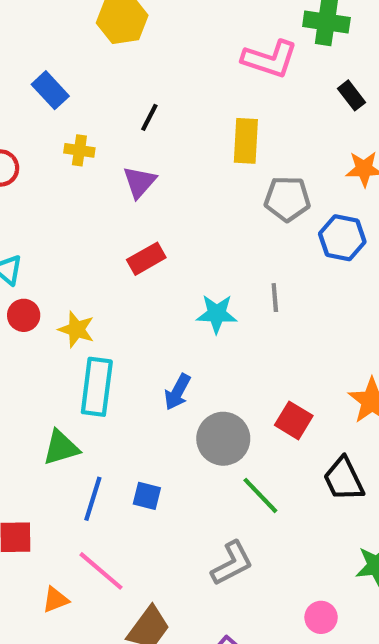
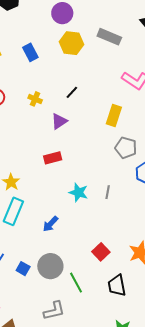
blue rectangle: (50, 90) -> (30, 52), moved
gray circle: (223, 439) -> (50, 266), moved

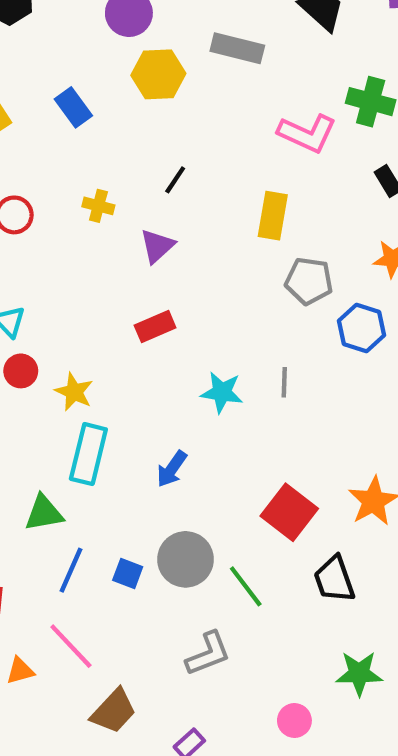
red square: (101, 252) -> (289, 512), size x1.4

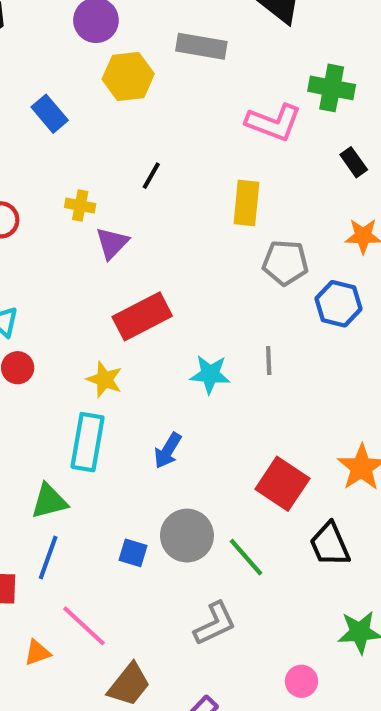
purple triangle: (157, 246) -> (112, 243), moved
red rectangle: (155, 327) -> (142, 316), size x1.5
yellow star: (74, 392) -> (104, 379), moved
blue line: (71, 570) -> (48, 558), moved

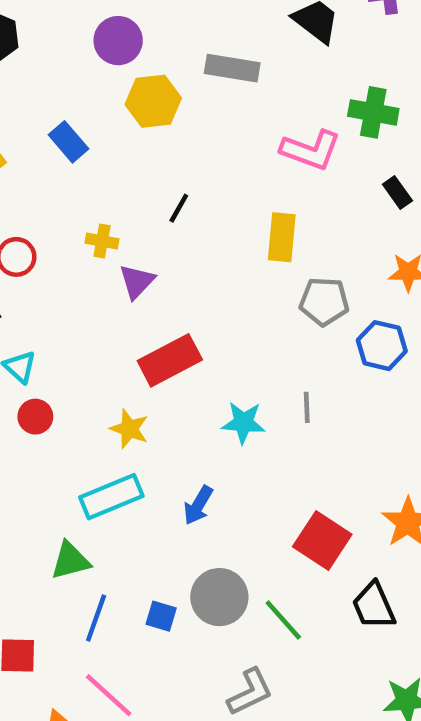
cyan rectangle: (88, 442) -> (111, 497), turned 58
blue line: (48, 558) -> (96, 618), moved

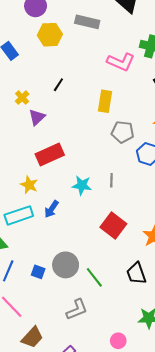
yellow cross: (102, 241) -> (22, 98), turned 32
blue arrow: (198, 505) -> (51, 209), moved
red square: (322, 541) -> (113, 225), moved

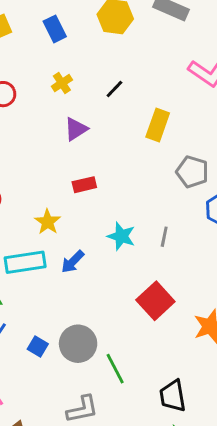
yellow cross: (22, 98) -> (62, 83), moved
yellow rectangle: (105, 101) -> (158, 125), moved
red rectangle: (50, 154) -> (84, 185), size x0.6
black trapezoid: (136, 273) -> (173, 396), moved

